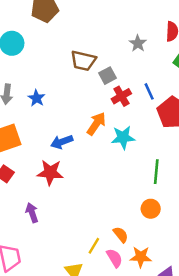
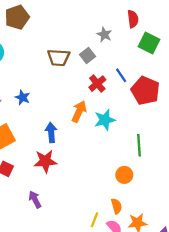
gray square: (107, 76) -> (88, 55), moved
blue arrow: (62, 142) -> (51, 132), turned 114
orange circle: (151, 209) -> (124, 175), moved
orange semicircle: (121, 235) -> (117, 206), turned 32

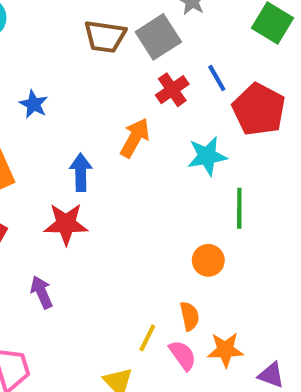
gray square: (88, 55) -> (158, 37), size x1.5
cyan star: (105, 120) -> (207, 156), moved

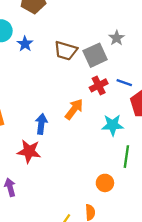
blue line: (217, 78) -> (124, 83), turned -49
blue star: (34, 104) -> (25, 44), moved

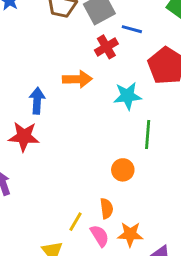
blue line: (124, 83) -> (132, 29), moved
orange arrow: (74, 109) -> (77, 79), turned 55

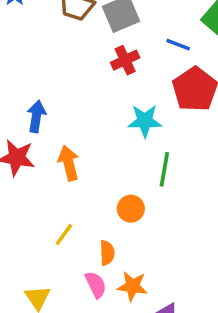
blue line: (132, 29) -> (178, 45), moved
orange arrow: (77, 79) -> (69, 163), moved, turned -108
yellow line: (75, 222) -> (64, 235), moved

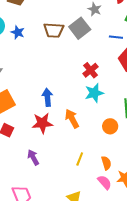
red cross: (125, 60) -> (91, 70), moved
cyan star: (145, 121) -> (94, 93), moved
orange circle: (131, 209) -> (110, 126), moved

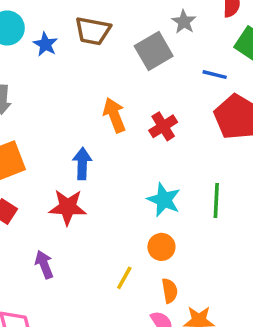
brown trapezoid: (54, 30) -> (93, 31), moved
cyan star: (94, 93) -> (164, 200), moved, turned 30
orange arrow: (72, 119) -> (114, 115), moved
orange circle: (110, 126) -> (161, 247), moved

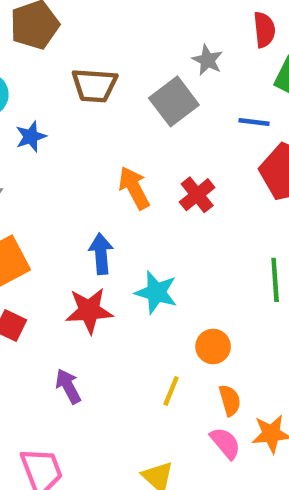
blue star: (45, 44) -> (31, 137), moved, turned 30
cyan star: (164, 200) -> (156, 292), moved

